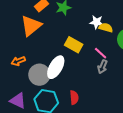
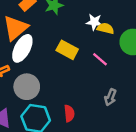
white ellipse: (56, 67) -> (22, 48), moved
gray arrow: (102, 67) -> (110, 97), moved

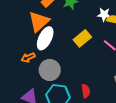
yellow rectangle: (67, 50) -> (82, 38), turned -66

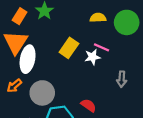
white star: (104, 15) -> (92, 57), moved
red semicircle: (86, 91) -> (88, 105), turned -32

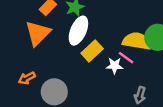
yellow semicircle: (98, 18) -> (137, 41), moved, size x1.6
white ellipse: (28, 59) -> (78, 31), moved

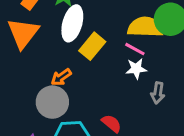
white star: (115, 66) -> (136, 69), moved
orange arrow: (27, 78) -> (61, 77), moved

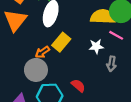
yellow rectangle: (92, 46) -> (61, 42), moved
pink line: (135, 49) -> (116, 35), moved

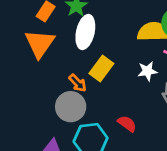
orange arrow: (42, 52) -> (78, 83), turned -96

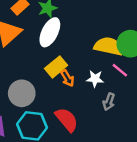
orange arrow: (78, 83) -> (67, 78), moved
red semicircle: (127, 124) -> (67, 120), size x1.5

